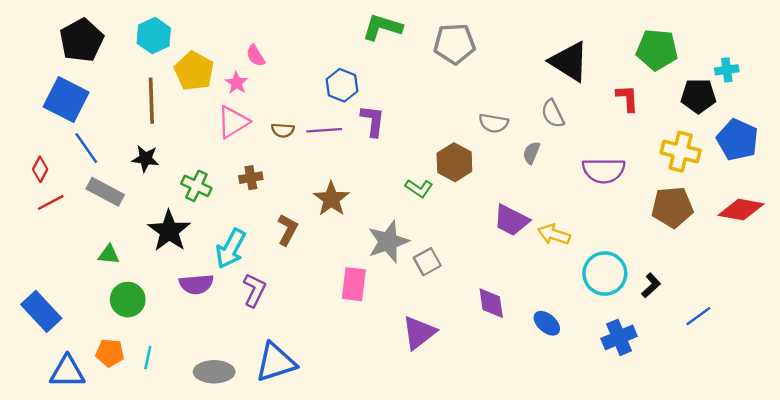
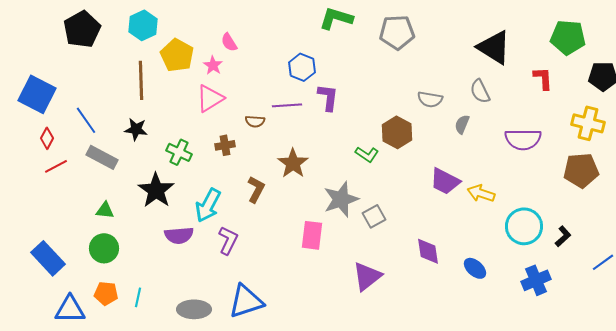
blue square: (66, 99) -> (37, 94), moved
brown semicircle: (283, 130) -> (255, 121), moved
green circle: (128, 300) -> (104, 248), moved

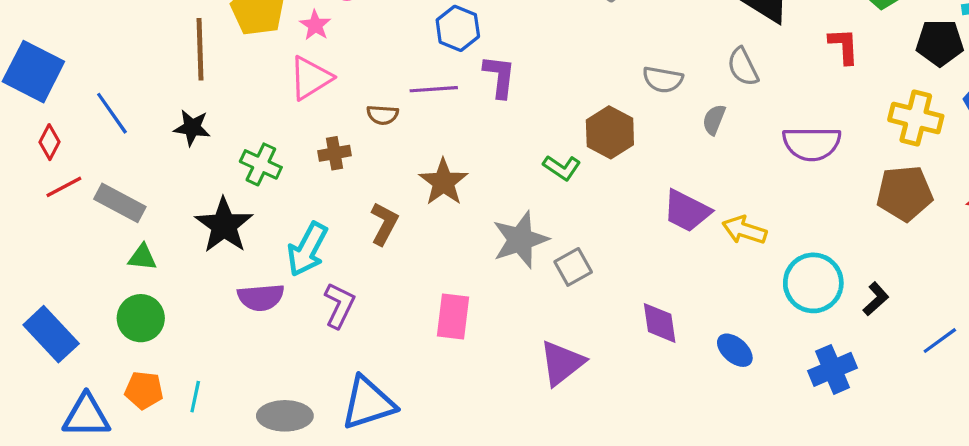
gray rectangle: (102, 157) -> (120, 203), moved
pink rectangle: (312, 235) -> (453, 317), moved

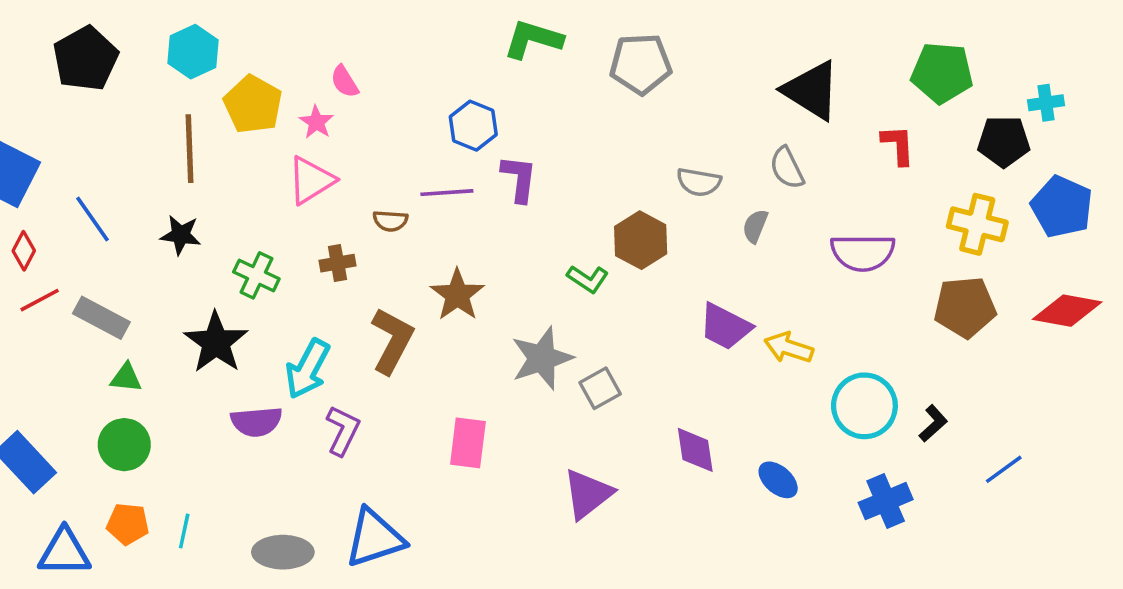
brown L-shape: (384, 224) -> (392, 341), size x1.4

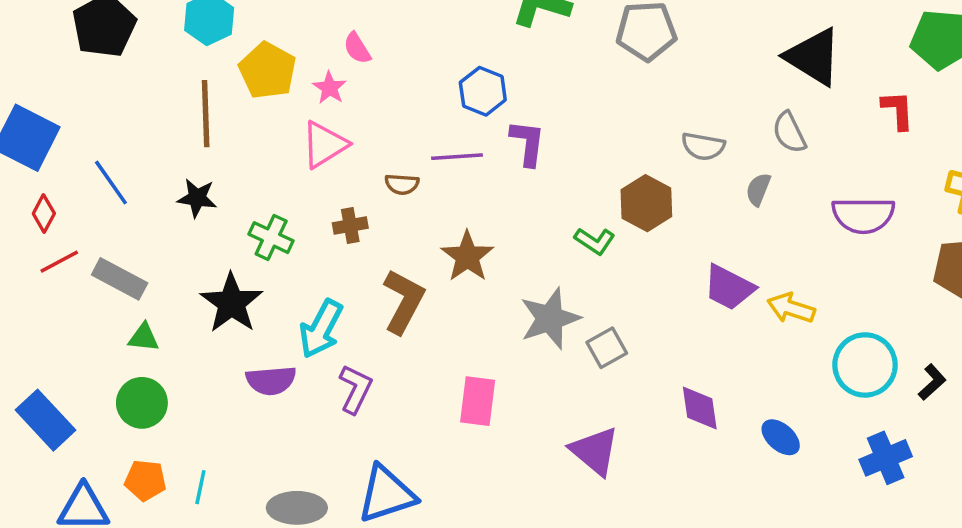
purple triangle: (588, 494) -> (595, 451), turned -42

